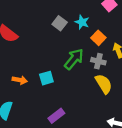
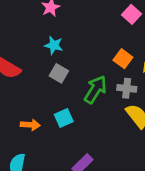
cyan star: (82, 22) -> (54, 45), moved
gray square: (60, 23) -> (59, 73), moved

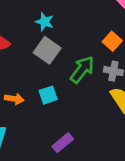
gray square: (59, 73) -> (47, 50), size x1.4

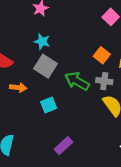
green arrow: (82, 70) -> (77, 81), turned -95
orange arrow: (14, 99) -> (18, 88), moved

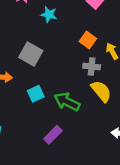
cyan star: (42, 41) -> (49, 15), moved
green arrow: (77, 81) -> (67, 102), moved

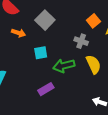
gray cross: (92, 66) -> (81, 41), moved
green arrow: (67, 102) -> (64, 66), turned -55

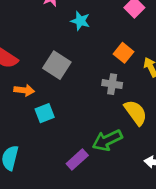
cyan square: (41, 53) -> (45, 113), moved
green arrow: (64, 66) -> (107, 140), moved

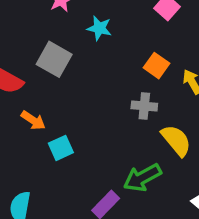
gray square: (57, 65) -> (54, 59), moved
orange arrow: (24, 90) -> (33, 120), turned 30

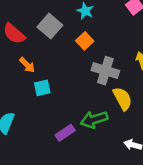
orange square: (157, 66) -> (85, 41), moved
gray cross: (144, 106) -> (105, 71), size x1.5

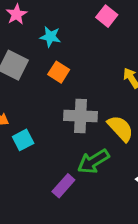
gray cross: (105, 71) -> (81, 116), moved

